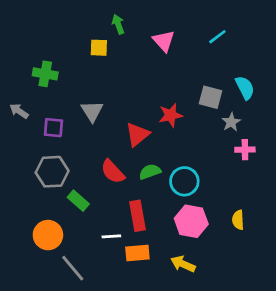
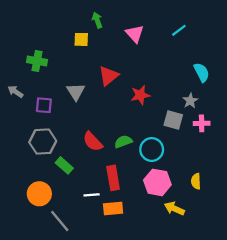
gray square: (211, 97) -> (173, 120), moved
red triangle: (137, 134) -> (109, 76), moved
yellow arrow: (183, 264) -> (174, 209), moved

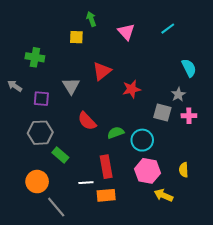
red semicircle: (93, 142) -> (87, 121), moved

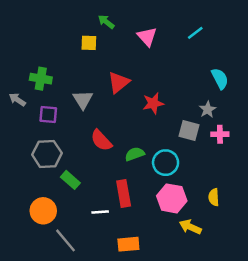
green arrow: (91, 19) -> (106, 22), turned -32
green cross: (35, 57) -> (41, 79), moved
orange rectangle: (106, 195) -> (128, 244), moved

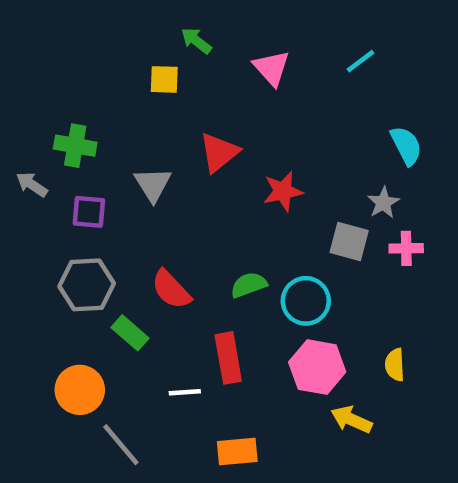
red semicircle: (101, 140) -> (171, 289), moved

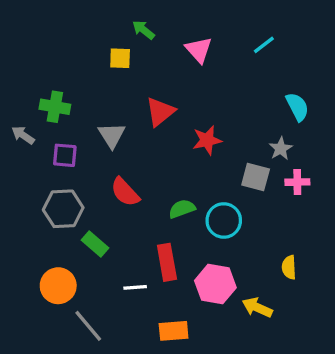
red semicircle: (171, 289) -> (125, 192), moved
pink hexagon: (317, 367) -> (215, 284), moved

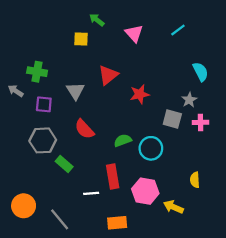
orange circle: (58, 286) -> (24, 206), moved

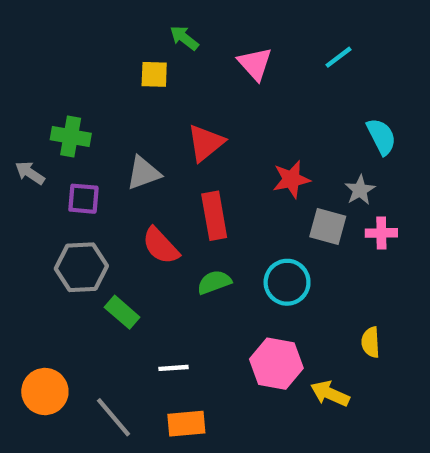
gray triangle: (75, 91) -> (143, 173), turned 42
red star: (140, 94) -> (291, 179), moved
green semicircle: (123, 140) -> (214, 282), moved
red rectangle: (113, 176) -> (214, 216), moved
orange rectangle: (117, 223) -> (186, 424), moved

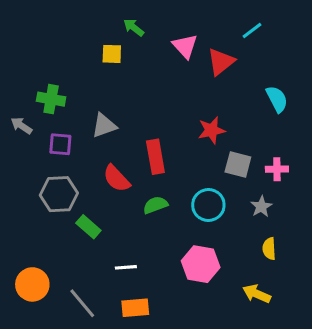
cyan line: (338, 57) -> (252, 31), moved
red triangle: (206, 143) -> (221, 62), moved
gray star: (360, 190) -> (261, 207), moved
yellow arrow: (330, 394) -> (257, 294), moved

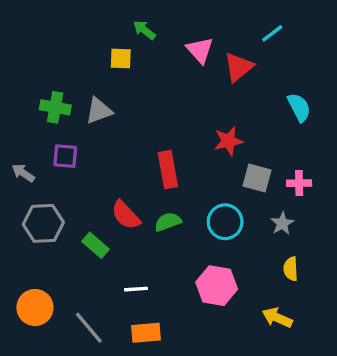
gray arrow: (21, 126) -> (23, 173), moved
gray triangle: (104, 126) -> (99, 111), moved
red semicircle: (116, 179) -> (126, 215), moved
gray hexagon: (59, 194) -> (43, 223), moved

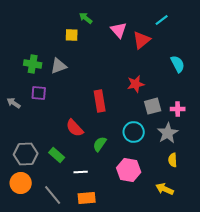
gray square: (257, 178) -> (153, 106), turned -30
green semicircle: (168, 222) -> (100, 144), moved, turned -35
gray hexagon: (43, 223) -> (26, 154), moved
gray star: (282, 223) -> (168, 133), size x1.5
green rectangle: (96, 245) -> (57, 155), moved

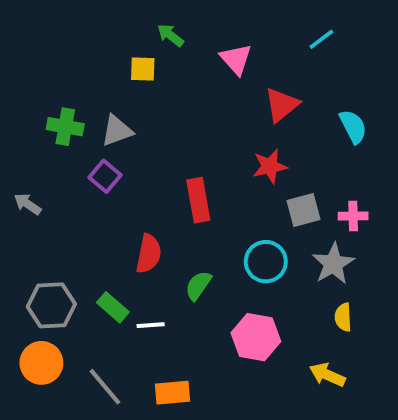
red triangle: (142, 40) -> (282, 105), moved
purple square: (39, 93) -> (105, 176), moved, turned 35
red semicircle: (75, 128) -> (149, 254), turned -126
white line: (81, 172) -> (151, 325), moved

